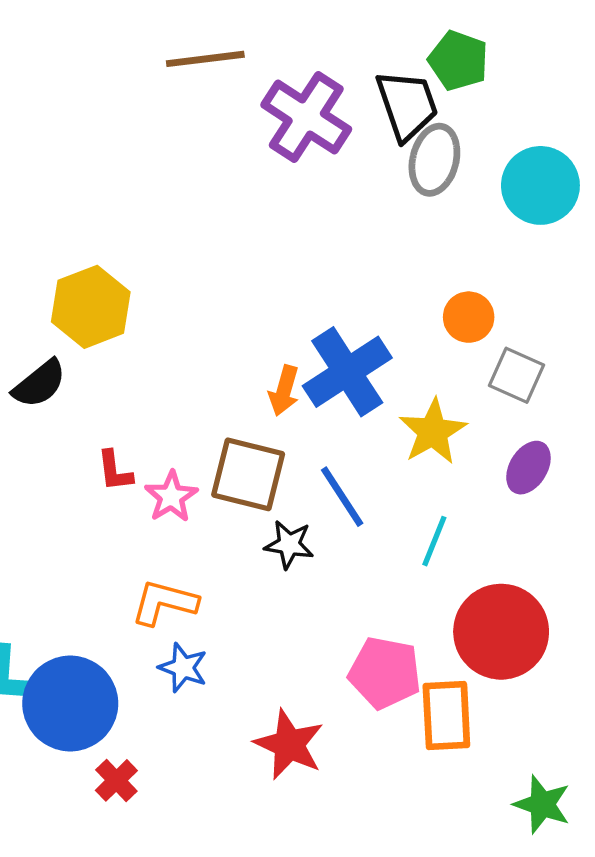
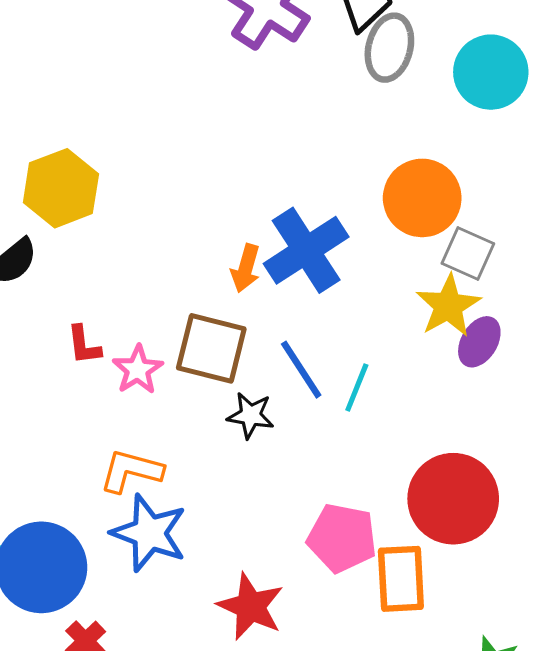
orange circle: (469, 317) -> (422, 198), size x1.6
yellow star: (433, 432) -> (448, 306), moved
cyan line: (434, 541) -> (357, 388), moved
blue star: (183, 668) -> (149, 533), size x1.6

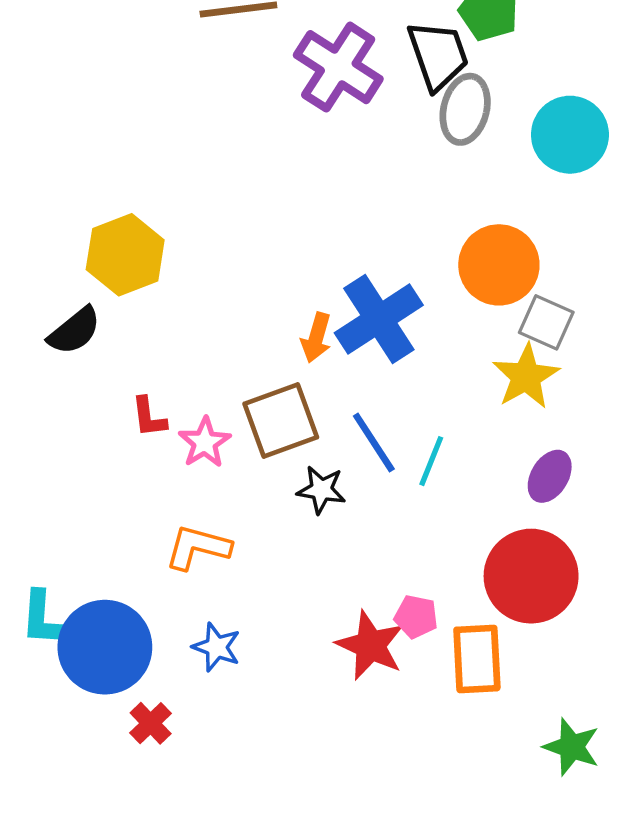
purple ellipse: (479, 342) -> (550, 476), moved
brown square: (211, 348) -> (281, 420), turned -34
blue star: (149, 533) -> (216, 647), moved, size x0.6
pink pentagon: (342, 538) -> (416, 617), size x0.6
red star: (251, 607) -> (370, 645), moved

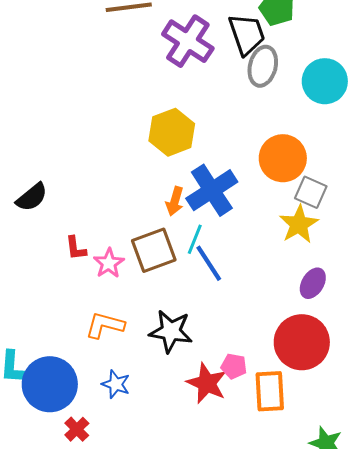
yellow hexagon: (125, 255) -> (172, 132), moved
cyan line: (431, 461) -> (195, 239), moved
black star: (321, 490) -> (171, 331), moved, size x1.5

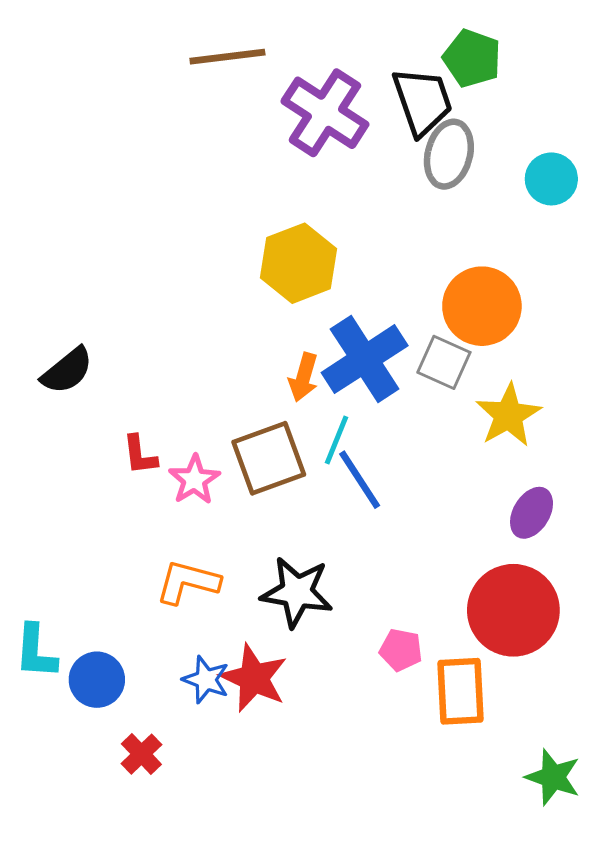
cyan circle: (325, 81) -> (551, 179), size x0.7
gray square: (311, 192) -> (444, 362), moved
red star: (207, 383) -> (254, 678), moved
blue circle: (50, 384) -> (97, 680), size x0.6

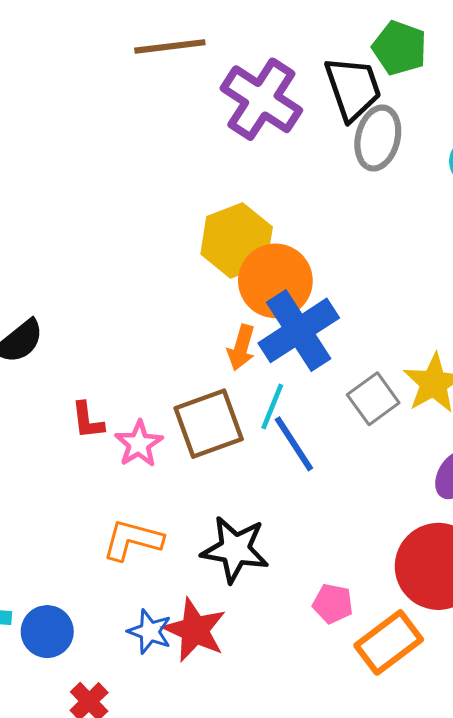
orange circle: (482, 306) -> (275, 281), moved
gray square: (444, 362) -> (373, 399), moved, turned 30
orange rectangle: (460, 691) -> (389, 642), turned 56

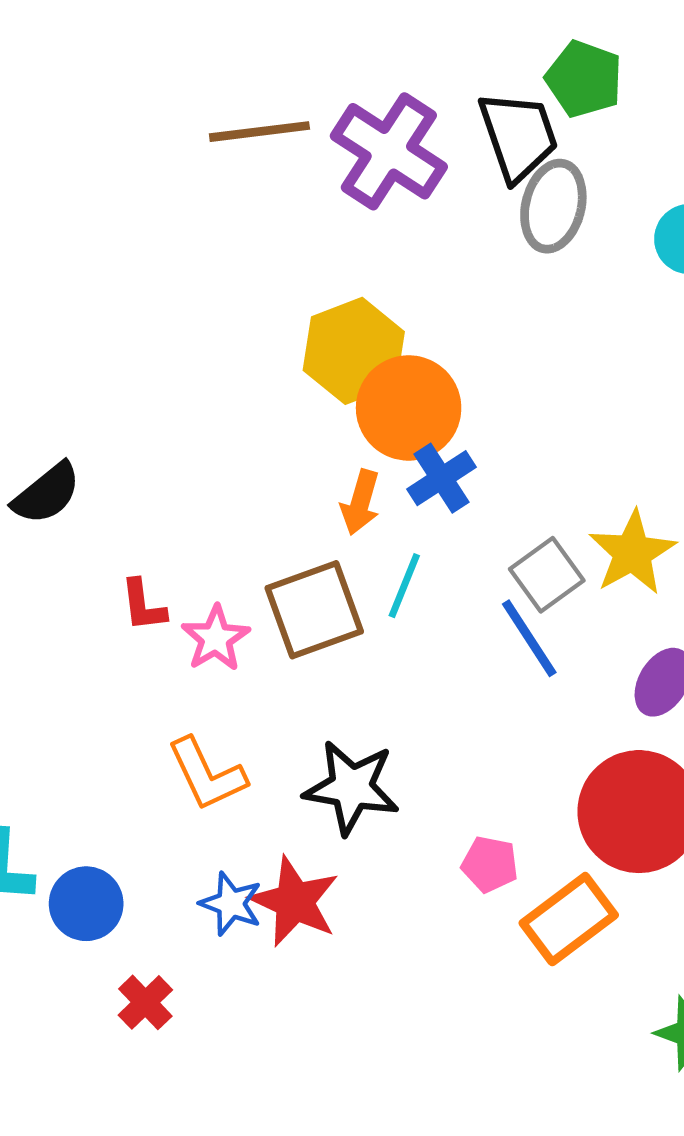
brown line: (170, 46) -> (259, 132), moved
blue cross: (299, 330) -> (442, 478), size x0.6
blue line: (294, 444) -> (529, 638), moved
orange L-shape: (133, 540) -> (207, 774), turned -130

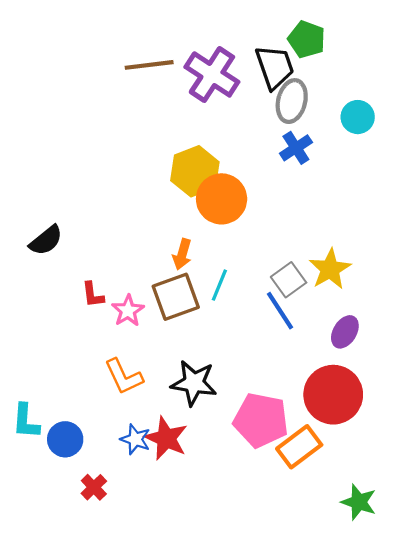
blue cross: (442, 478) -> (296, 148), moved
orange arrow: (360, 502) -> (182, 254), moved
pink pentagon: (490, 864) -> (261, 420), size x2.0

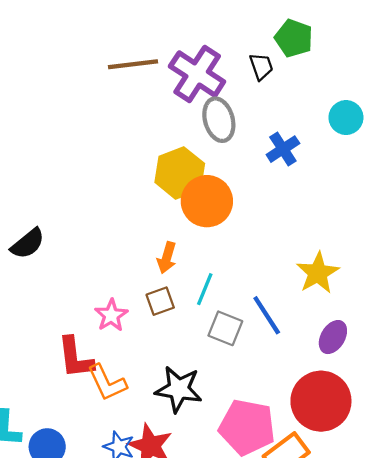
black trapezoid: (275, 67) -> (261, 66), size x0.6
gray ellipse: (292, 101) -> (219, 120), moved, turned -30
gray square: (289, 280) -> (225, 328), moved, turned -32
red L-shape: (93, 295) -> (75, 358), moved, size x1.6
brown square: (176, 297) -> (160, 301), size x0.6

